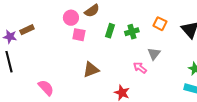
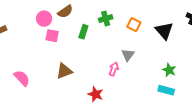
green cross: (132, 32) -> (106, 19), moved
pink arrow: (140, 68) -> (114, 69), turned 72
pink semicircle: (46, 88) -> (22, 78), moved

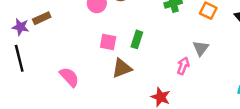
green rectangle: (83, 32) -> (137, 39), moved
pink square: (52, 36) -> (108, 42), moved

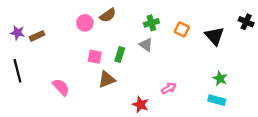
purple star: (20, 27) -> (17, 33), moved
gray triangle: (201, 48) -> (146, 45), moved, turned -32
pink arrow: (183, 66) -> (169, 88), moved, turned 40

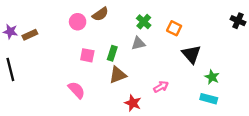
green cross: (151, 23) -> (144, 22), turned -32
black triangle: (215, 36) -> (191, 54), moved
gray triangle: (146, 45) -> (138, 43), turned -48
brown triangle: (107, 80) -> (118, 75), moved
pink semicircle: (61, 87) -> (76, 90), moved

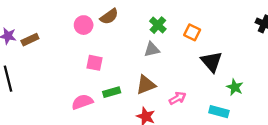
green rectangle: (112, 53) -> (112, 92), moved, turned 56
brown triangle: (118, 75) -> (146, 85), moved
pink semicircle: (76, 90) -> (82, 102), turned -66
cyan rectangle: (209, 99) -> (219, 112), moved

